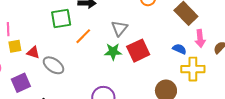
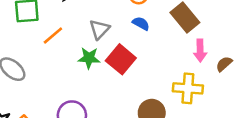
blue semicircle: (179, 49) -> (141, 23), moved
red square: (138, 51) -> (121, 59), turned -30

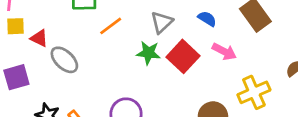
pink arrow: (200, 51) -> (224, 52), moved, turned -65
yellow cross: (188, 88) -> (254, 92), turned -32

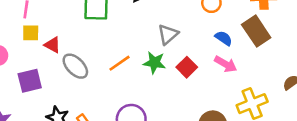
blue semicircle: (207, 19) -> (224, 38), moved
orange line: (111, 26) -> (119, 63), moved
red square: (183, 56) -> (187, 67), size x0.7

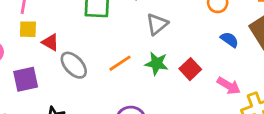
gray triangle: (168, 34) -> (157, 24), moved
pink arrow: (226, 64) -> (229, 86), moved

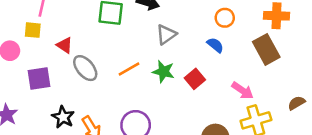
yellow square: (28, 29) -> (33, 30), moved
blue semicircle: (230, 40) -> (215, 45), moved
pink arrow: (229, 86) -> (242, 91), moved

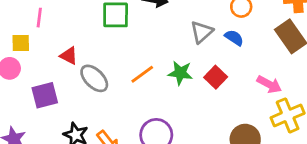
yellow square: (33, 30) -> (21, 43), moved
gray triangle: (166, 34) -> (202, 32), moved

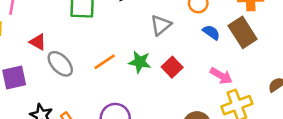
blue semicircle: (234, 38) -> (211, 32), moved

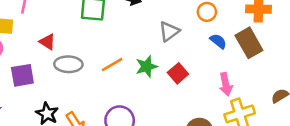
green star: (140, 62) -> (147, 67), turned -30
gray ellipse: (60, 64) -> (68, 64), turned -48
pink arrow: (221, 76) -> (226, 84), turned 45

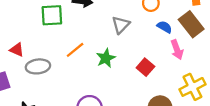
orange line: (112, 65) -> (75, 50), moved
red square: (178, 73) -> (145, 67), moved
pink arrow: (226, 84) -> (177, 50), moved

